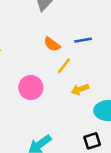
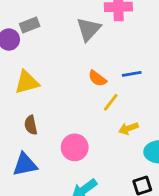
pink circle: (31, 88) -> (75, 147), moved

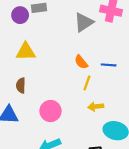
yellow line: (111, 102) -> (87, 83), turned -32

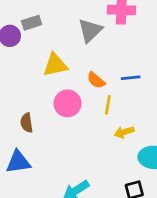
yellow triangle: (26, 52) -> (55, 65), moved
pink circle: (51, 111) -> (68, 103), moved

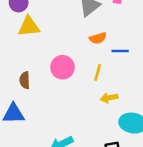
yellow triangle: (55, 65) -> (29, 27), moved
orange semicircle: (96, 80) -> (98, 38), moved, turned -63

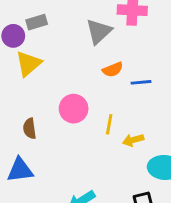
yellow triangle: (29, 27) -> (28, 64), turned -30
yellow line: (98, 72) -> (109, 124), moved

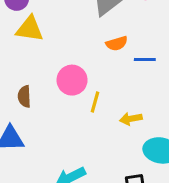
yellow triangle: (28, 64) -> (30, 29), turned 44
yellow line: (109, 124) -> (95, 102), moved

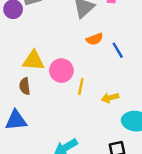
yellow triangle: (30, 29) -> (33, 61), moved
blue line: (145, 60) -> (118, 50), turned 63

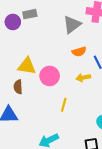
yellow line: (81, 87) -> (64, 105), moved
yellow arrow: (110, 98) -> (83, 78), moved

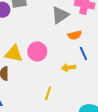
orange semicircle: (79, 52) -> (75, 35), moved
pink circle: (50, 76) -> (37, 52), moved

